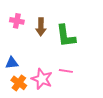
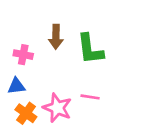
pink cross: (17, 21) -> (23, 55), moved

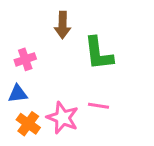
brown arrow: (56, 37) -> (63, 25), moved
pink cross: (23, 55) -> (25, 59), turned -30

